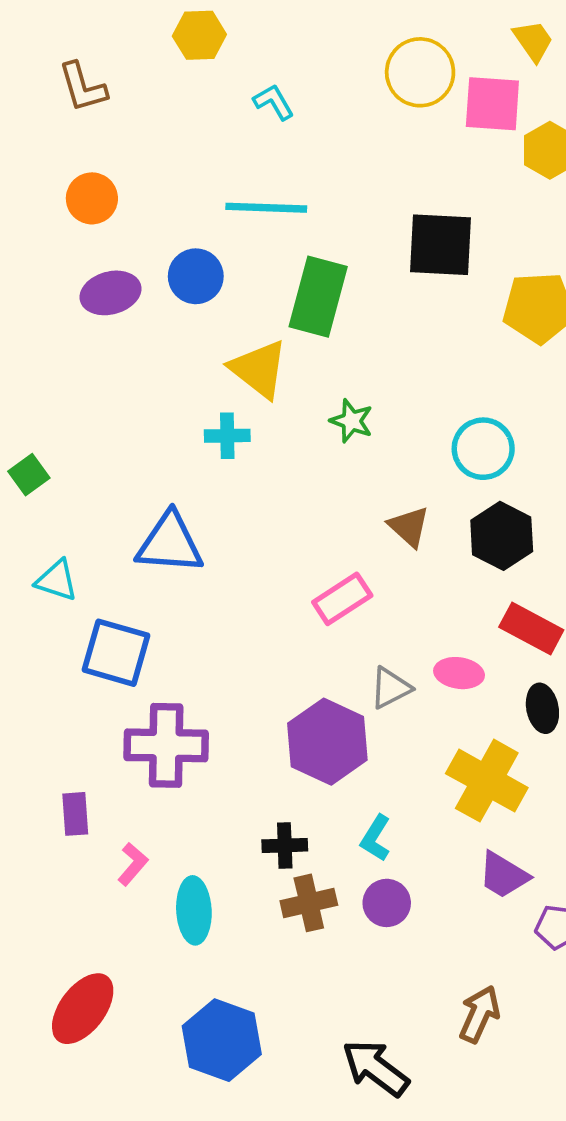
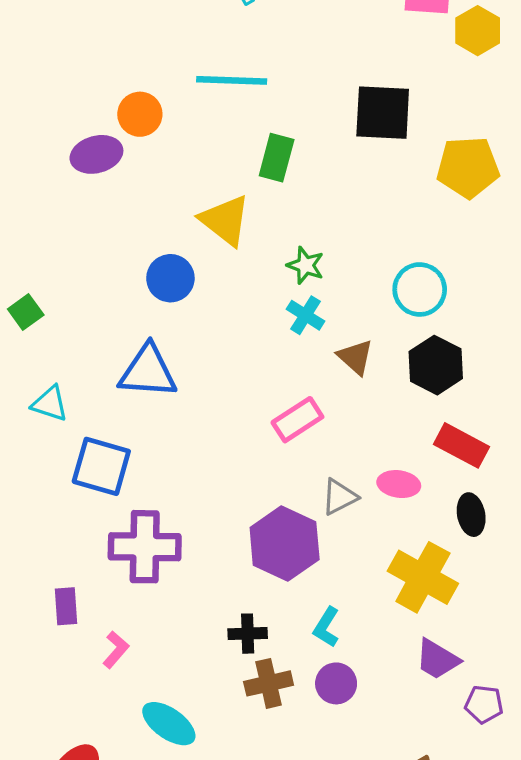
orange circle: (92, 198) -> (140, 114), moved
blue circle: (196, 276) -> (170, 278), moved
green rectangle: (318, 297) -> (277, 158), size x0.7
cyan cross: (227, 436) -> (306, 315), moved, turned 33
cyan ellipse: (194, 910) -> (169, 724), moved, turned -52

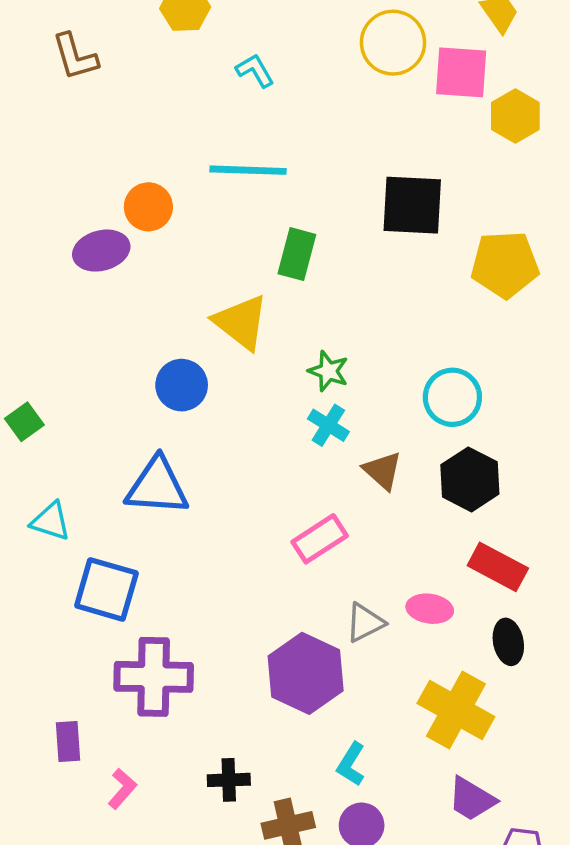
black cross: (248, 634) -> (229, 780), moved

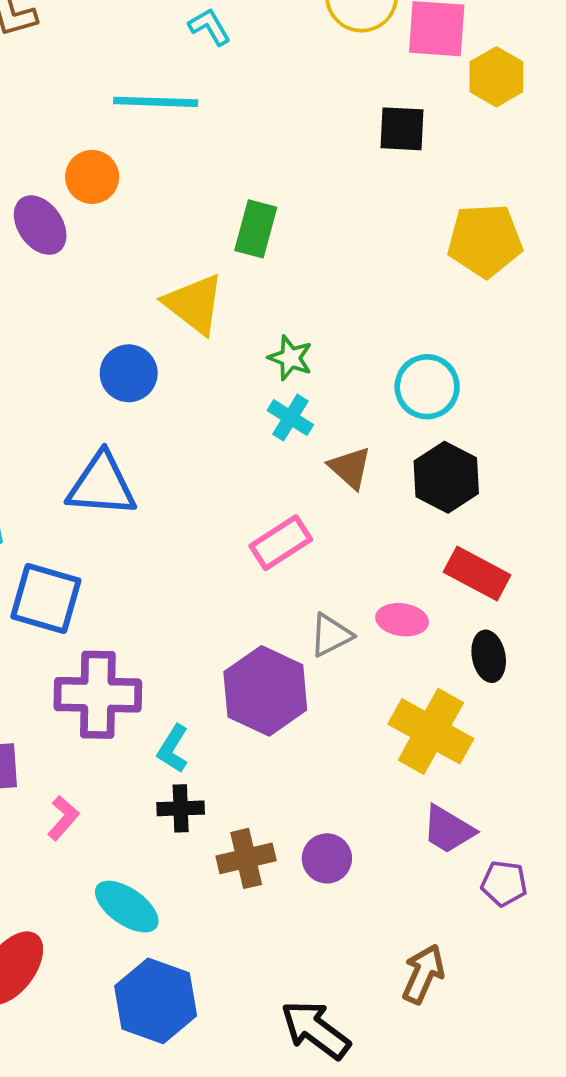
cyan line: (248, 170) -> (156, 102), moved
black square: (412, 205) -> (402, 129), moved, size x0.7
purple ellipse: (101, 251) -> (40, 225), turned 70
cyan L-shape: (351, 764) -> (173, 749), moved

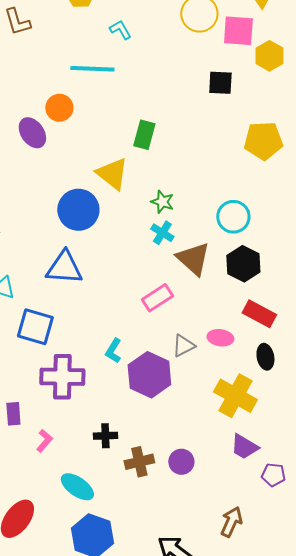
blue circle: (129, 373) -> (78, 210), size x1.4
brown triangle: (350, 468) -> (193, 259), size x1.5
cyan L-shape: (173, 749) -> (113, 351), moved

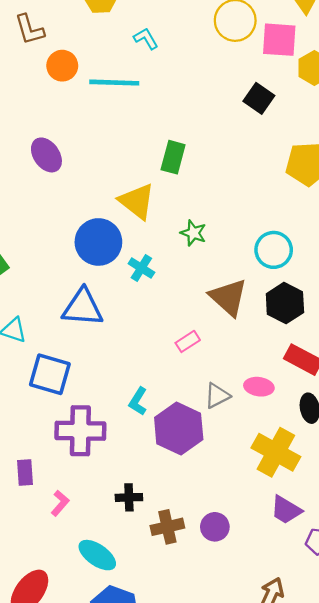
black square: (220, 83) -> (259, 98), turned 32
orange circle: (59, 108) -> (62, 66), moved
cyan cross: (162, 233) -> (141, 268), moved
pink rectangle: (157, 298) -> (188, 341), size x0.7

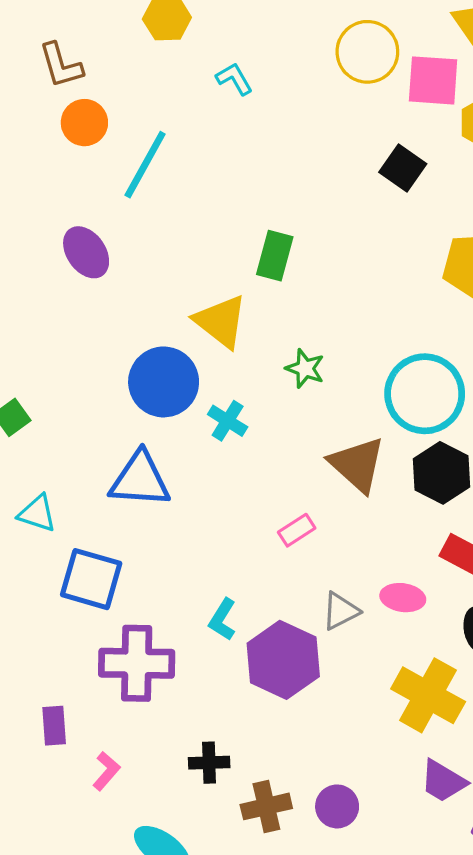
orange circle: (62, 66) -> (84, 123), moved
cyan line: (114, 83) -> (145, 165), moved, turned -63
cyan circle: (274, 250) -> (425, 394), size x1.4

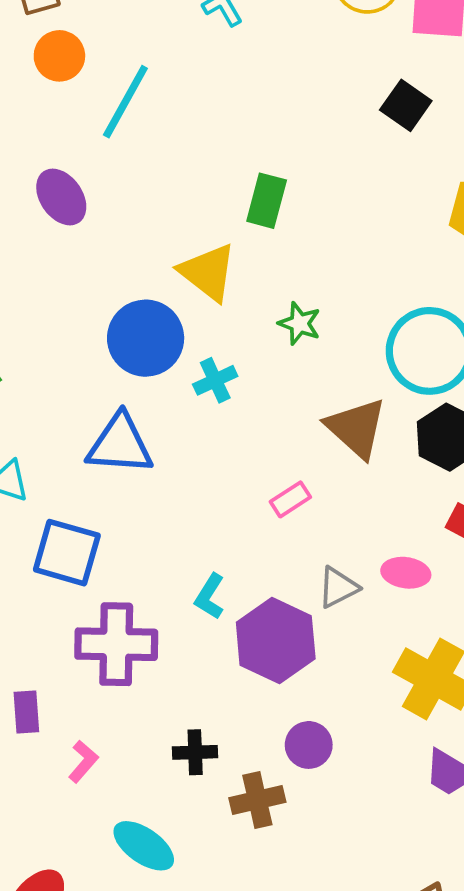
cyan cross: (228, 421) -> (215, 380), turned 33
purple circle: (337, 806) -> (309, 745), moved

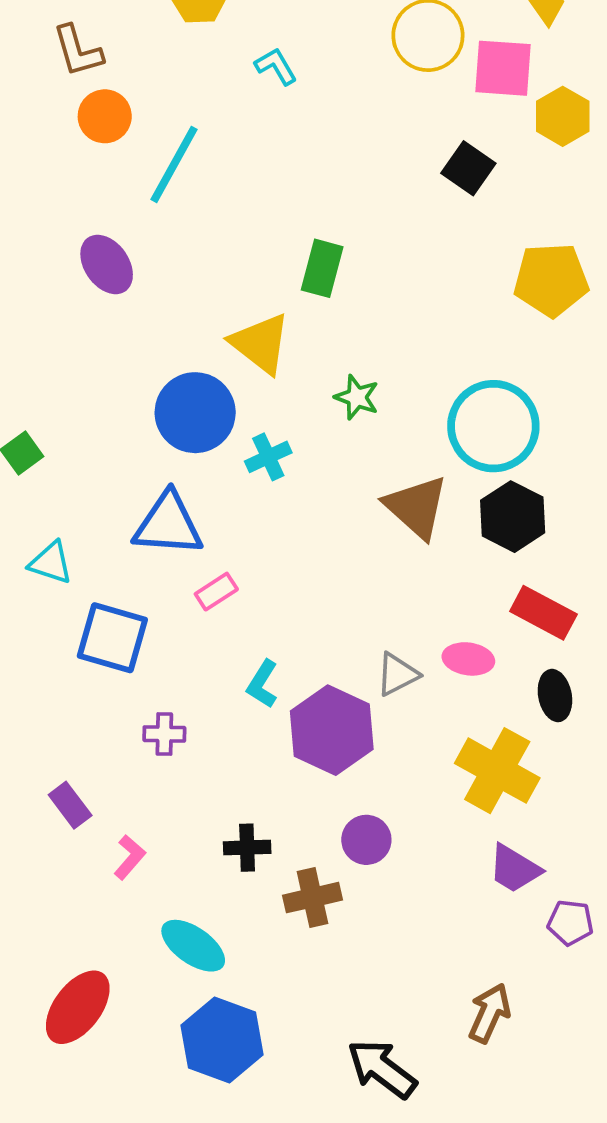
pink rectangle: (290, 499) -> (216, 592), moved
purple cross: (116, 644) -> (164, 734), size x0.5
purple rectangle: (26, 712) -> (70, 805), turned -33

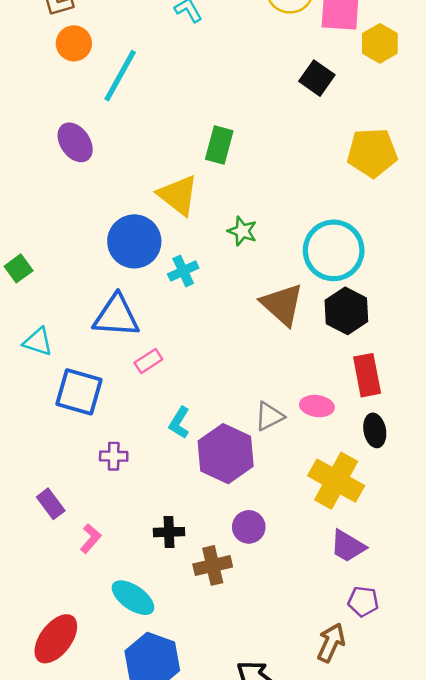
red rectangle: (543, 613) -> (367, 375), turned 51
purple pentagon: (570, 923) -> (363, 601), moved

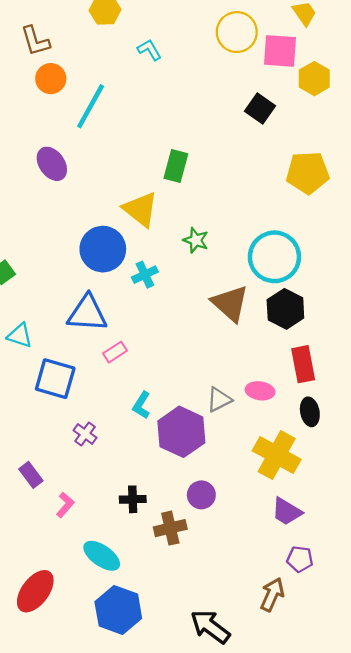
purple cross: (114, 456) -> (85, 434), turned 35

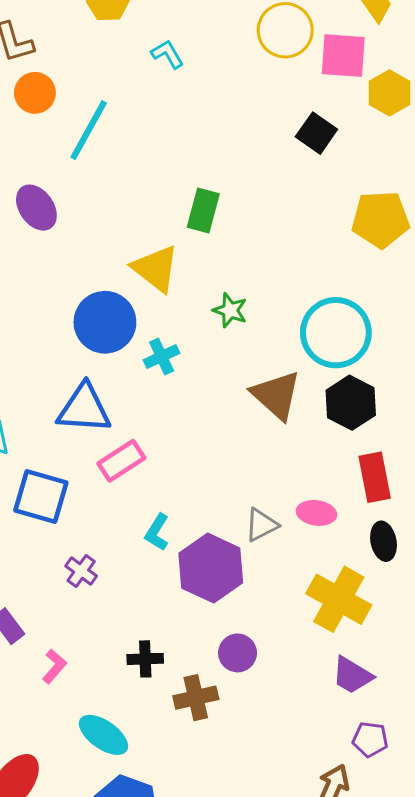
pink rectangle: (115, 352) -> (121, 461), size x1.4

